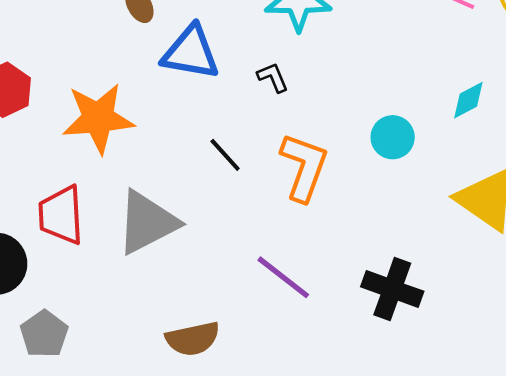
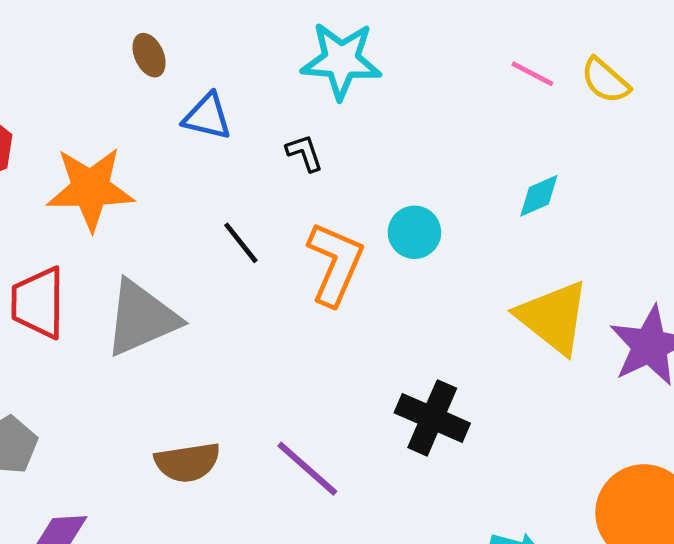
blue triangle: (191, 53) -> (207, 117), size x0.7
cyan circle: (393, 137) -> (414, 232), moved
purple line: (283, 277) -> (307, 469), moved

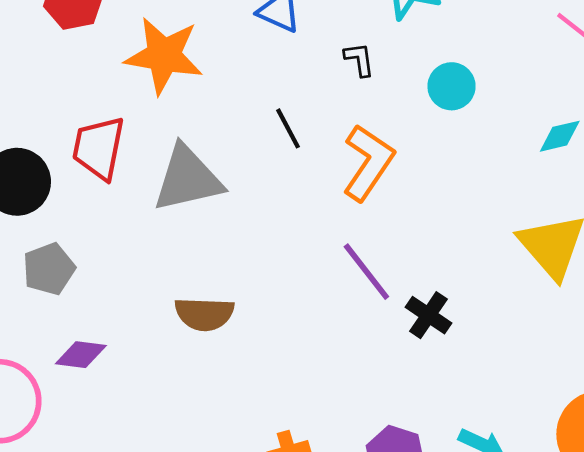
cyan circle: (414, 232) -> (452, 86), moved
black cross: (432, 418) -> (428, 315), size x0.7
purple line: (307, 469) -> (366, 272), moved

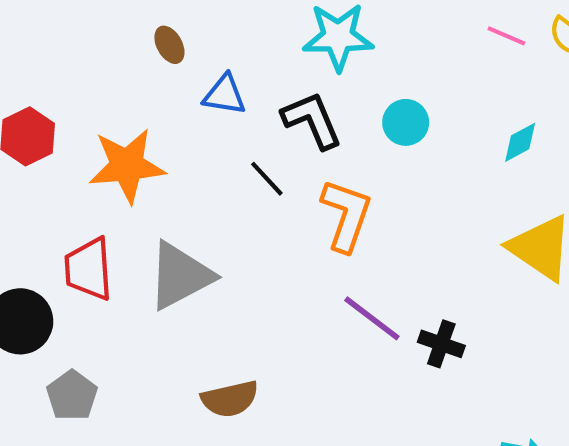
black L-shape: (359, 59) -> (312, 120), size x1.8
black line: (288, 128) -> (267, 179), moved

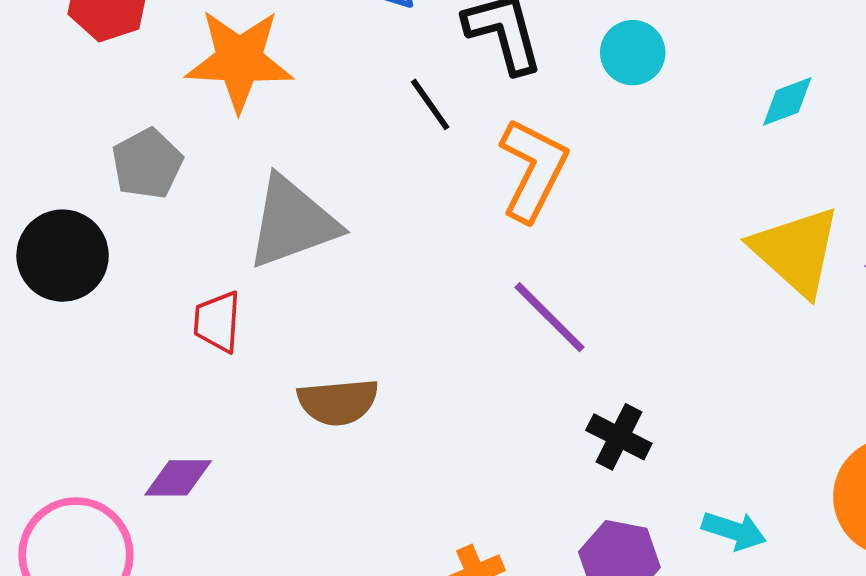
red trapezoid: (89, 269) -> (217, 322), moved, size x0.7
black cross: (441, 344) -> (619, 437), moved
gray pentagon: (72, 395) -> (147, 164), moved

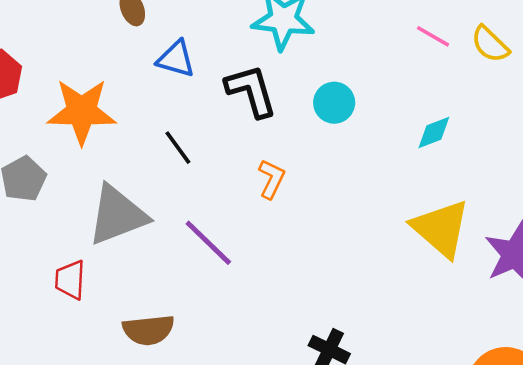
black line: (430, 104) -> (178, 148), moved
orange L-shape: (533, 170) -> (271, 179), size x0.6
purple line: (549, 317) -> (208, 243), moved

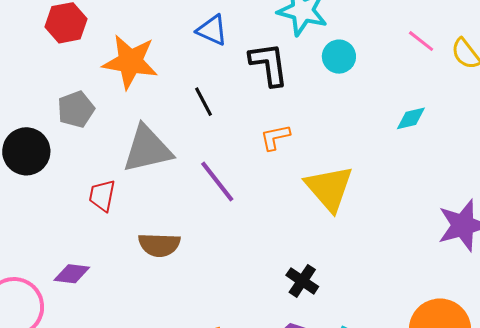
cyan circle: (334, 103) -> (339, 57), moved
orange L-shape: (271, 179) -> (275, 137), turned -136
yellow triangle: (441, 228) -> (329, 188), moved

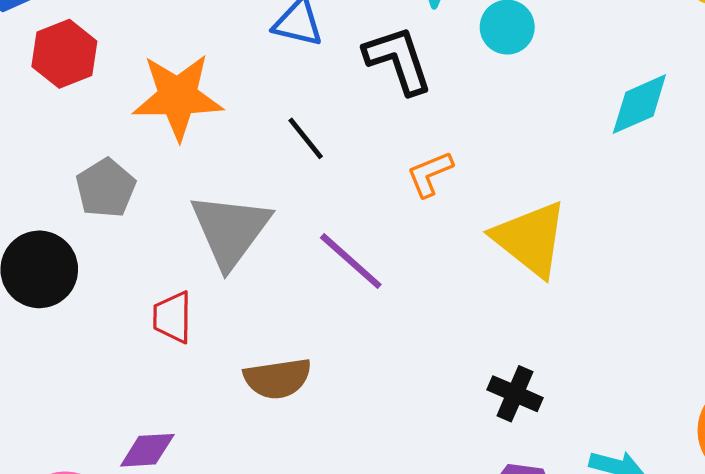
cyan diamond: (411, 118) -> (639, 104), size x1.4
gray triangle: (147, 149) -> (230, 230), turned -30

